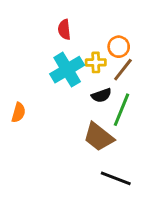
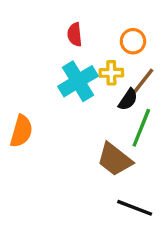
orange circle: (119, 47) -> (133, 41), moved
black semicircle: (101, 95) -> (128, 100), moved, turned -36
orange semicircle: (18, 113) -> (21, 131), size x1.4

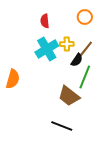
orange circle: (133, 41) -> (85, 17), moved
black line: (135, 208) -> (62, 126), moved

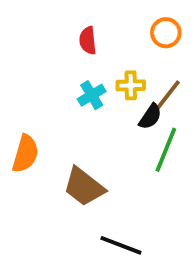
cyan cross: (47, 49) -> (92, 95), size x0.6
brown trapezoid: (69, 96) -> (84, 187), moved

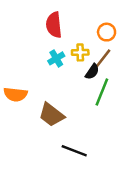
orange circle: (166, 33) -> (107, 32), moved
red semicircle: (88, 40) -> (54, 25), size x1.5
orange semicircle: (25, 154) -> (16, 94), turned 80

